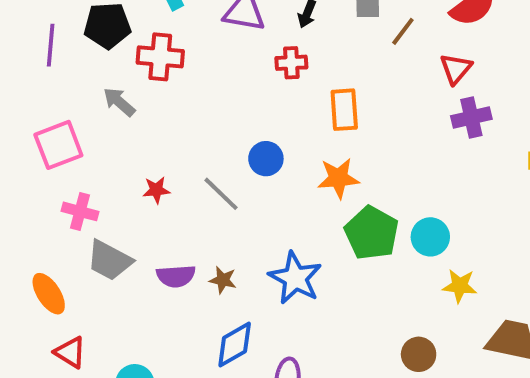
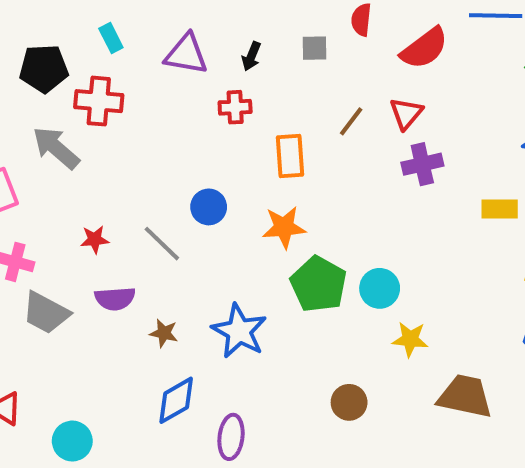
brown line: (403, 31) -> (351, 121), moved
gray arrow: (119, 102) -> (56, 148), size x1.4
purple semicircle: (176, 276) -> (115, 299), moved
brown circle: (419, 354) -> (349, 402), moved

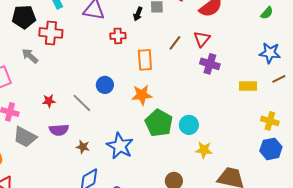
black arrow: (251, 56) -> (138, 14), moved
gray arrow: (56, 148) -> (30, 56), size x0.7
purple cross: (422, 164) -> (210, 64), turned 30

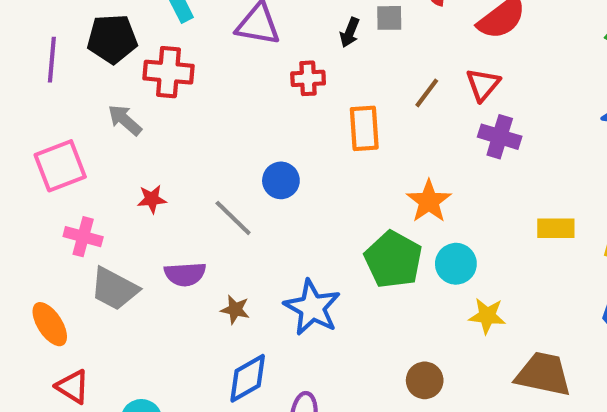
yellow rectangle: (248, 86) -> (556, 228), moved
orange star: (142, 95) -> (429, 201), moved, turned -30
red star: (49, 101) -> (152, 199), moved

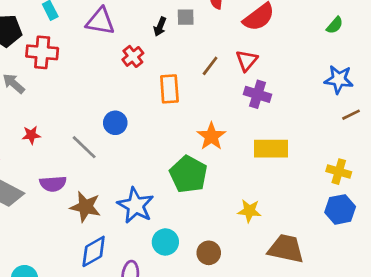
red cross: (308, 78) -> (133, 56), turned -35
yellow rectangle: (556, 228) -> (271, 149), moved, size x1.4
cyan circle: (456, 264) -> (165, 242), moved
brown star: (235, 310) -> (85, 207), size x1.6

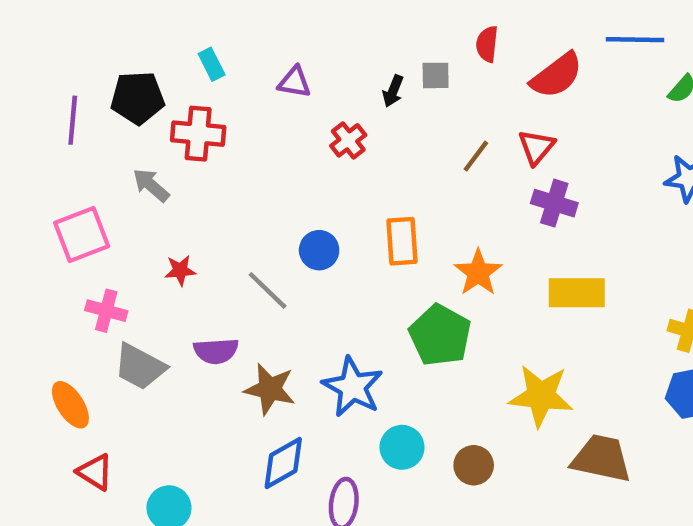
purple triangle: (100, 21) -> (294, 82), size x0.7
orange rectangle: (169, 89) -> (402, 241), moved
yellow star: (249, 211) -> (541, 396), size x1.6

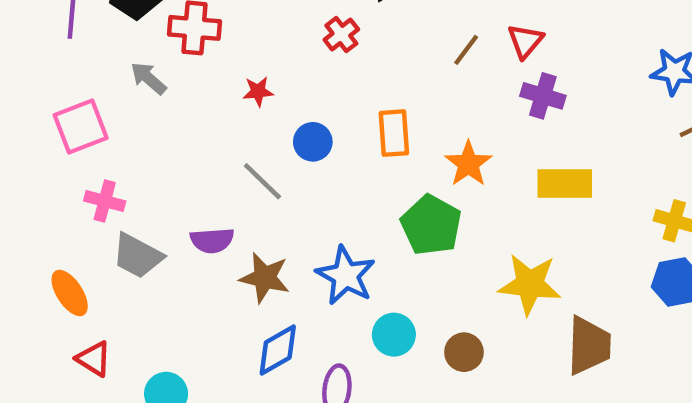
red star: (180, 270) -> (258, 91), moved
brown trapezoid: (601, 459) -> (589, 346), turned 80

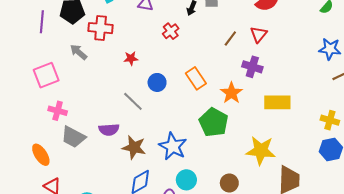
purple cross: (543, 96) -> (252, 67), moved
orange rectangle: (394, 133) -> (196, 78), turned -30
cyan circle: (394, 335) -> (186, 180), moved

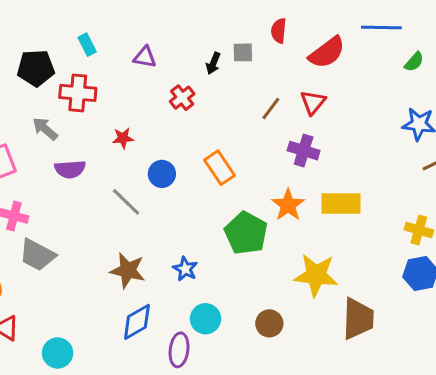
orange star: (231, 93) -> (288, 205), moved
purple semicircle: (109, 130) -> (70, 169), moved
blue star: (173, 146) -> (185, 269), size x0.6

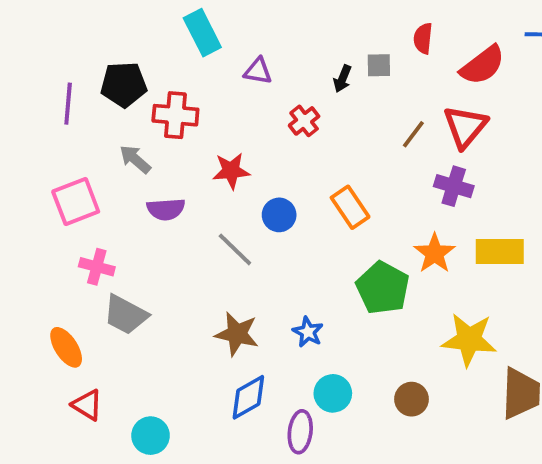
cyan rectangle: (87, 45) -> (202, 33), moved, size x1.6
red triangle: (313, 102) -> (465, 127), size x1.4
red star: (123, 138) -> (231, 171), size x1.4

